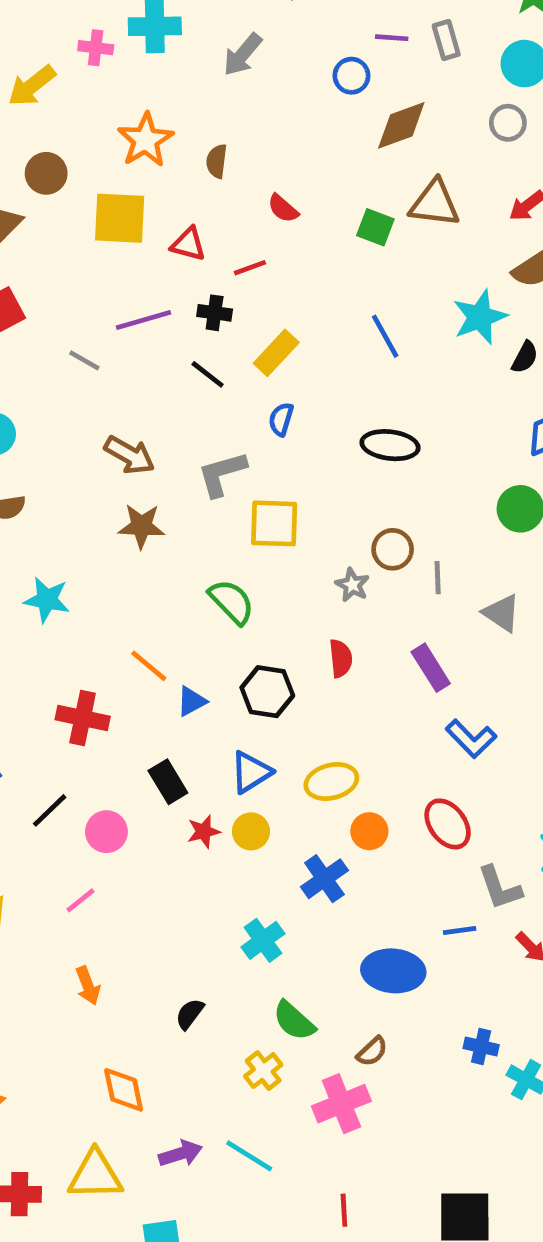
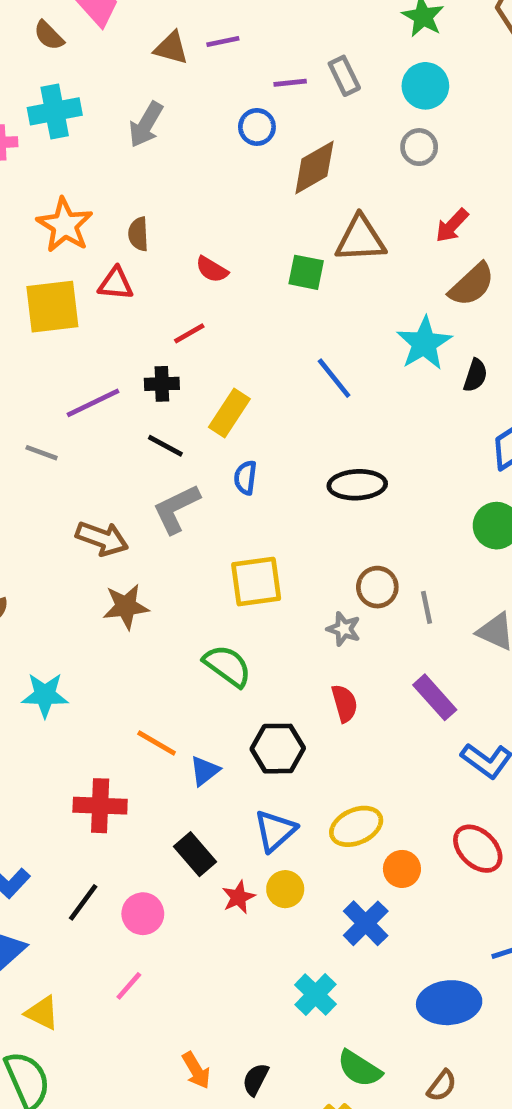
red triangle: (188, 244) -> (116, 284), moved
gray L-shape: (222, 474) -> (176, 509), moved
orange arrow: (88, 986) -> (196, 1070), moved

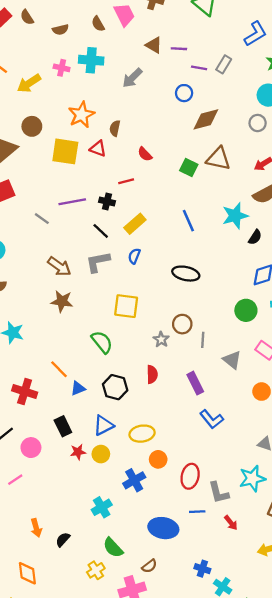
gray rectangle: (344, 76) -> (224, 64), moved, turned 42
purple line: (290, 83) -> (199, 68), moved
red ellipse: (478, 849) -> (190, 476), moved, turned 45

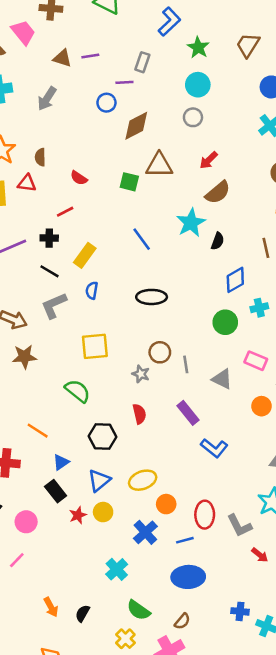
purple line: (199, 68) -> (124, 82), moved
blue triangle: (78, 388) -> (61, 462), moved
blue line: (197, 512) -> (185, 540), moved

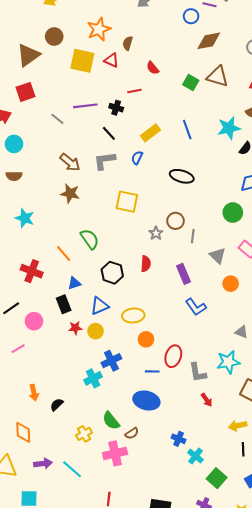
yellow rectangle: (85, 255) -> (150, 133), moved
green semicircle: (78, 391) -> (90, 239), moved
orange circle: (261, 406) -> (231, 284), moved
blue cross: (145, 532) -> (111, 361), moved
green semicircle: (139, 610) -> (111, 421), moved

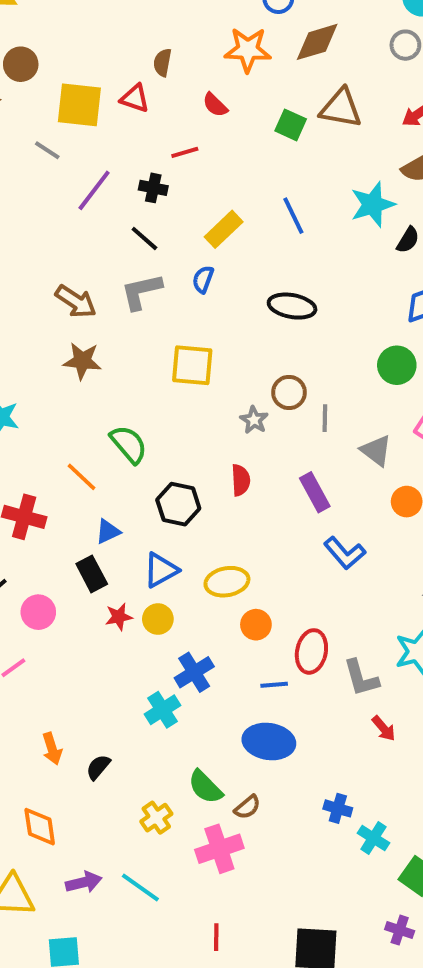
orange star: (99, 29) -> (248, 50), moved, turned 30
purple line: (85, 106) -> (94, 190), turned -40
gray line: (57, 119) -> (47, 150), moved

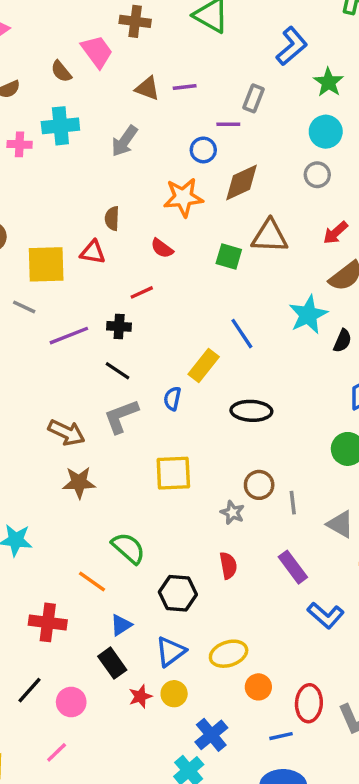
purple line: (94, 190) -> (69, 336), turned 39
yellow rectangle: (224, 229) -> (204, 365), moved

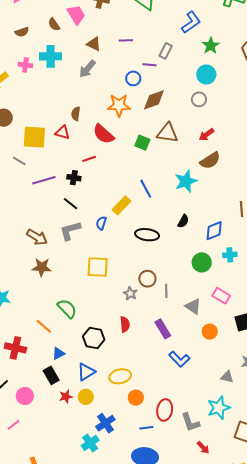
brown triangle: (147, 88) -> (94, 44), moved
red semicircle: (162, 248) -> (103, 134), size x1.6
black semicircle: (343, 341) -> (183, 221), moved

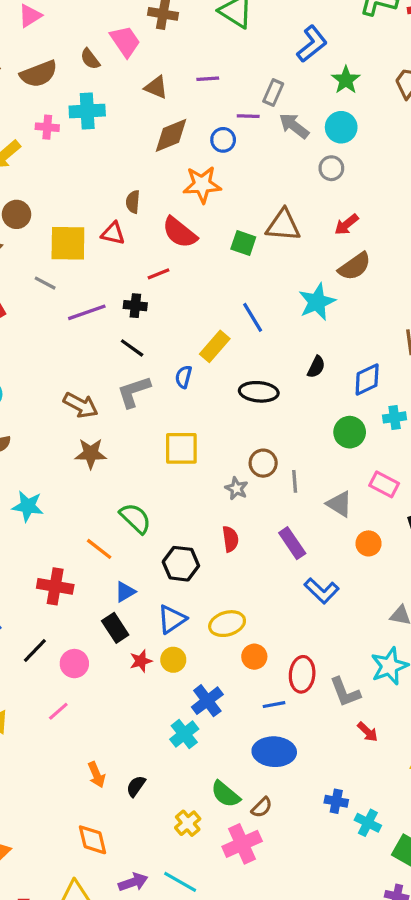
brown semicircle: (22, 32) -> (39, 74), size x1.6
gray arrow: (87, 69) -> (294, 126), moved, turned 90
brown diamond: (154, 100) -> (171, 135), moved

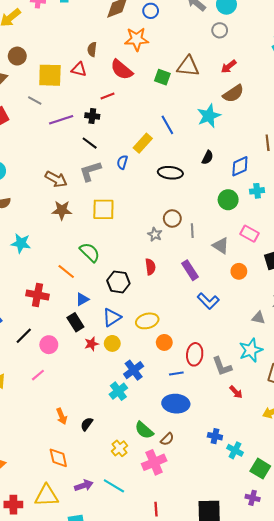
yellow square: (181, 448) -> (103, 209), moved

